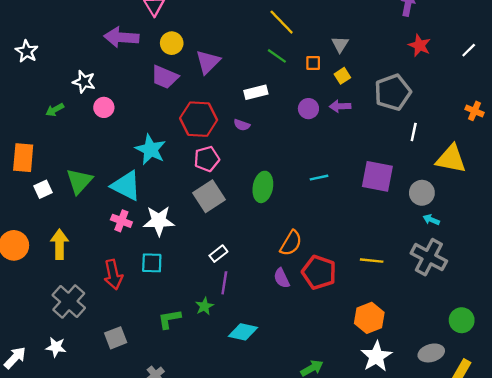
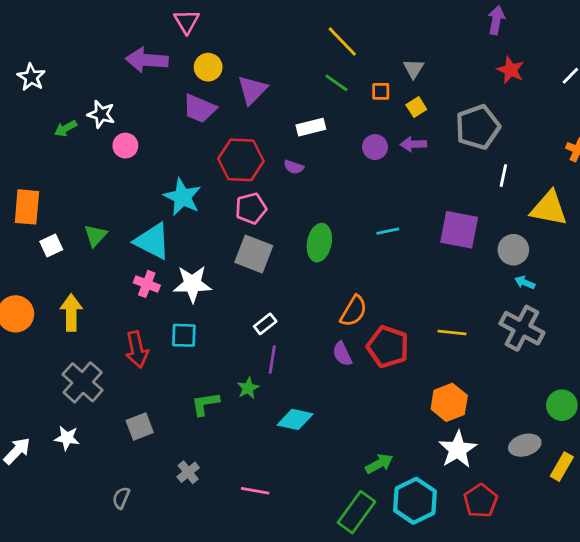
green arrow: (55, 110) -> (65, 128), moved
green triangle: (79, 181) -> (95, 235), size x0.7
gray square: (209, 196) -> (254, 254), turned -36

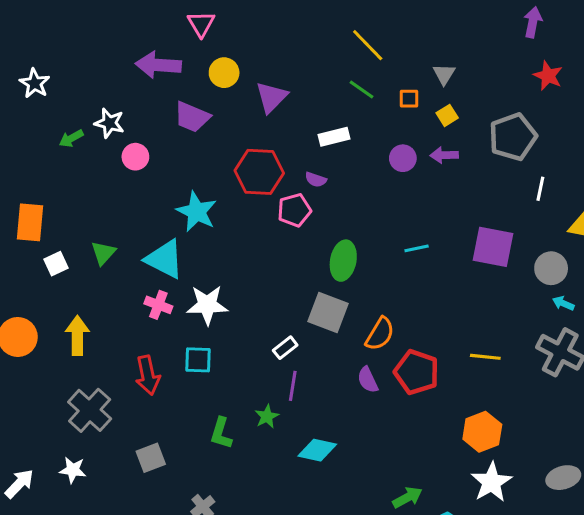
purple trapezoid: (200, 109) -> (192, 117), moved
pink pentagon: (251, 208) -> (294, 210), moved
gray square: (254, 254) -> (328, 313), moved
green L-shape: (205, 404) -> (221, 433), turned -64

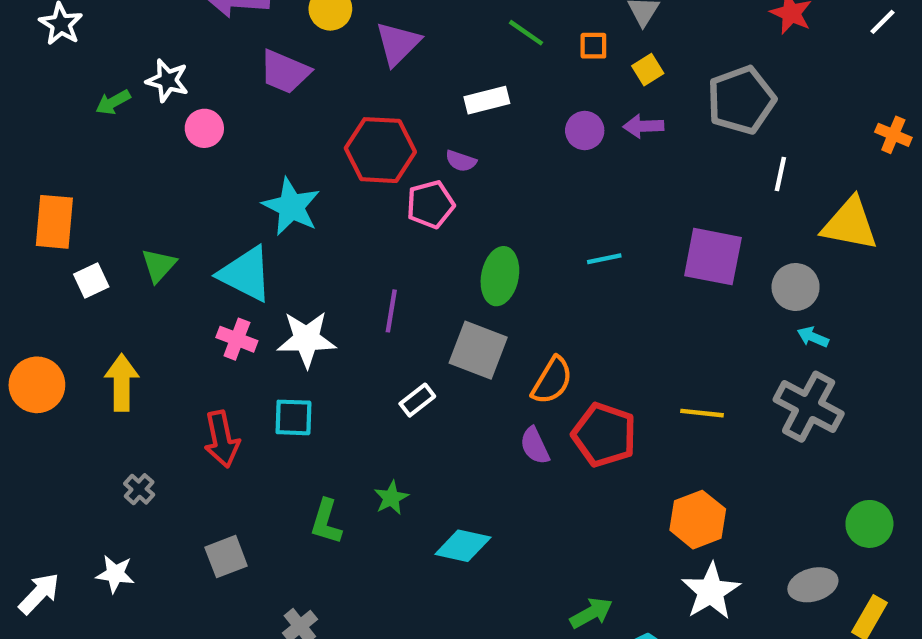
purple line: (293, 386) -> (391, 311), moved
gray cross: (90, 410) -> (139, 489), size x0.5

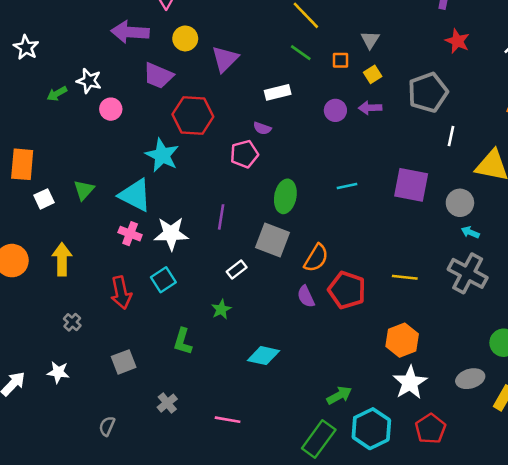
red hexagon: (380, 150) -> (193, 115), moved
cyan square: (293, 417) -> (163, 280), turned -35
green star: (391, 498) -> (221, 309), moved

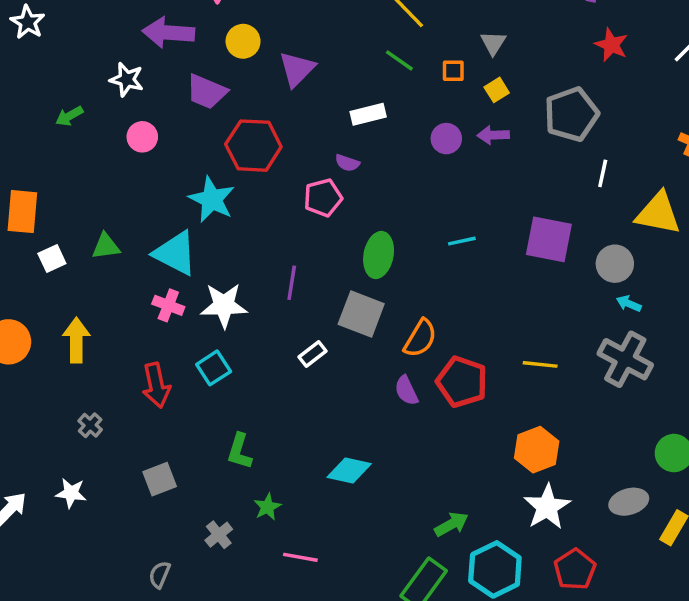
white star: (26, 47) -> (28, 22), moved
white star: (89, 81) -> (127, 80), moved
green triangle: (84, 190) -> (106, 246), turned 40
green star: (221, 309) -> (267, 507), moved
gray semicircle: (107, 426) -> (160, 575), moved

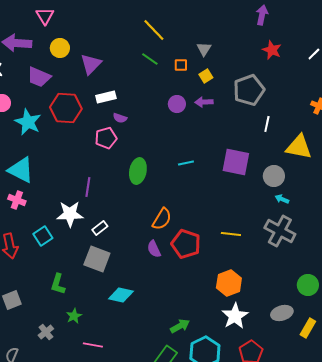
white rectangle: (368, 114) -> (106, 97), moved
cyan star: (212, 199) -> (28, 122), moved
white star: (224, 305) -> (70, 214), moved
gray square: (361, 314) -> (97, 259), moved

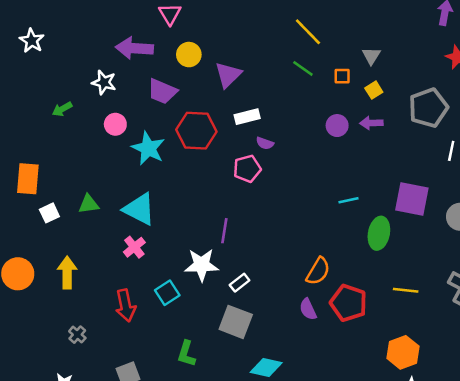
green ellipse: (138, 171) -> (379, 233), moved
pink cross: (17, 200) -> (134, 247), turned 30

